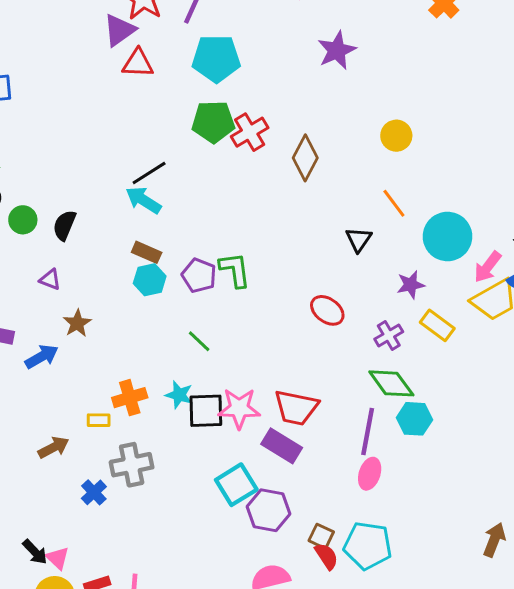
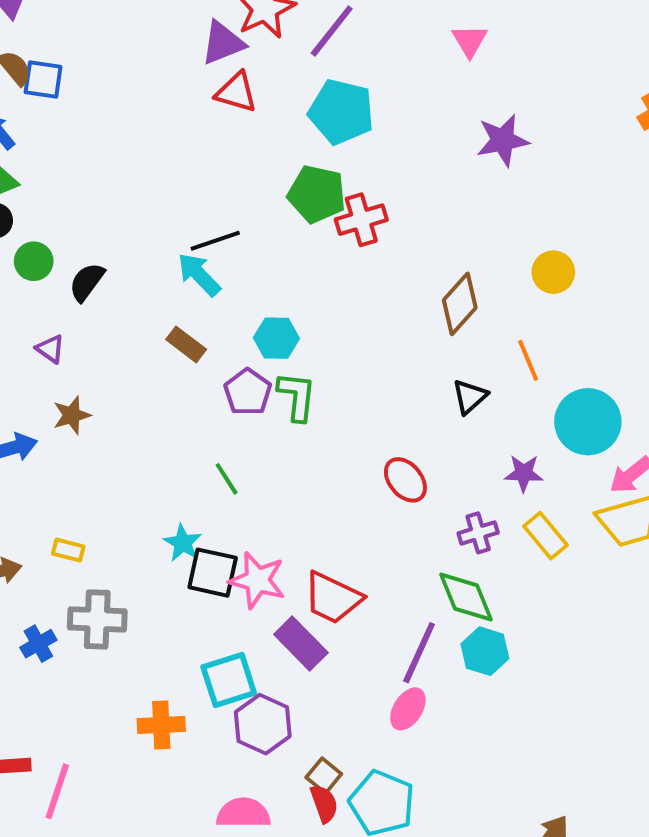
brown diamond: (305, 158) -> (460, 304), moved
cyan hexagon: (150, 280) -> (276, 338), moved
orange cross: (130, 398) -> (161, 725), moved

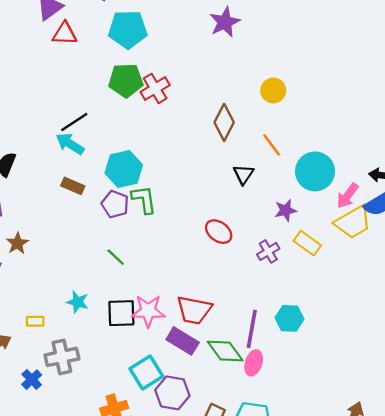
cyan hexagon: (276, 338) -> (124, 169), size x1.4
cyan star: (183, 543) -> (78, 302), moved
green diamond: (466, 597) -> (225, 351), moved

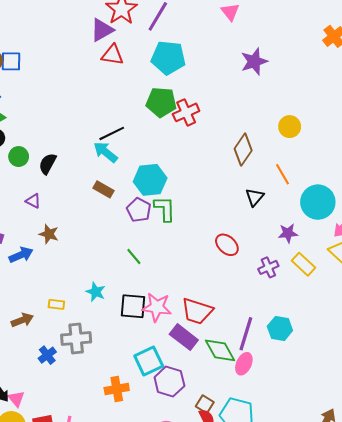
brown star: (17, 243) -> (49, 234), turned -30

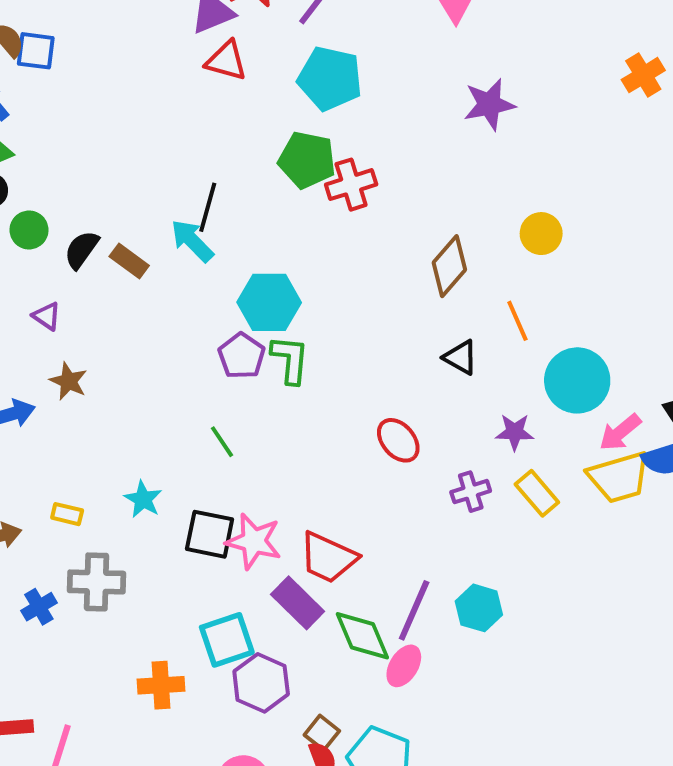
black line: (112, 133) -> (208, 207), turned -55
brown rectangle: (104, 189) -> (129, 261), moved
black triangle: (255, 197) -> (461, 357), turned -48

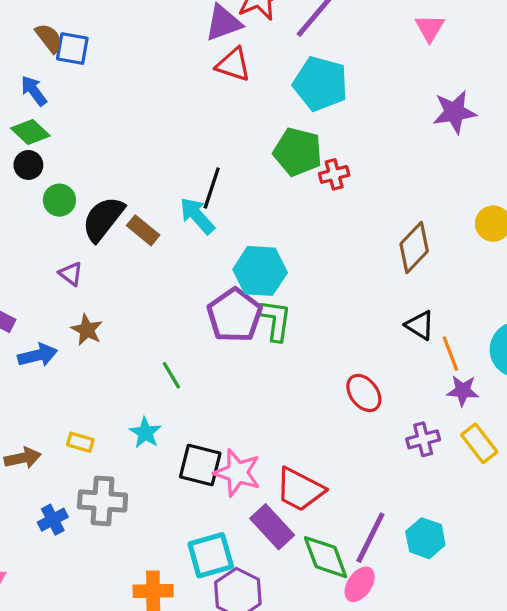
red cross: (351, 185) -> (334, 174), size x0.7
black semicircle: (82, 250) -> (103, 219), size x1.4
orange line: (517, 321) -> (450, 354), moved
purple pentagon: (242, 356) -> (234, 315), size x1.4
green line: (222, 442) -> (171, 375), moved

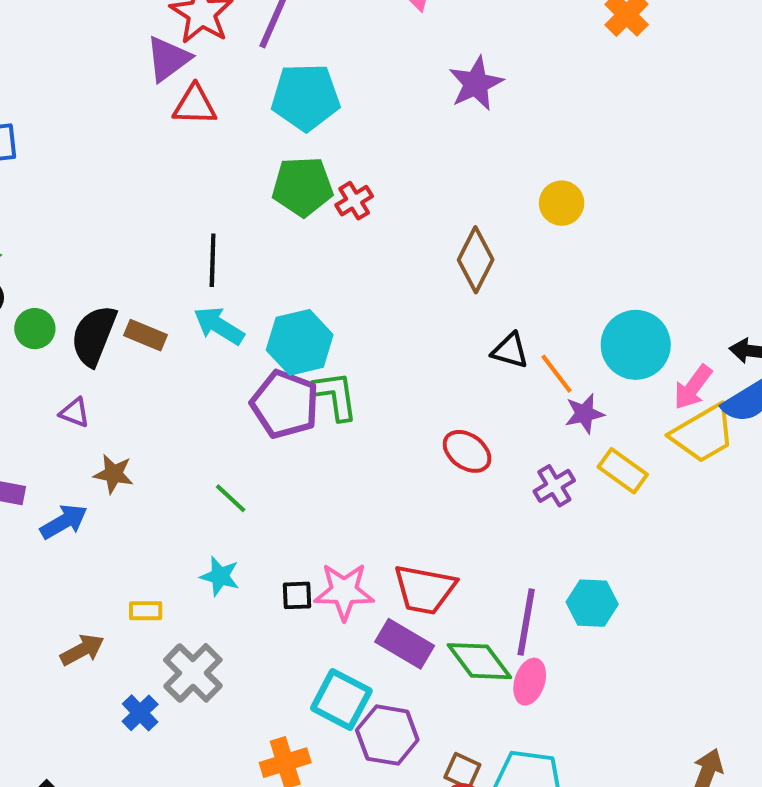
cyan arrow: (197, 216) -> (219, 326), moved
black square: (200, 465) -> (297, 595), size x0.6
gray cross: (103, 501) -> (193, 673), turned -33
cyan square: (211, 555) -> (341, 700), turned -30

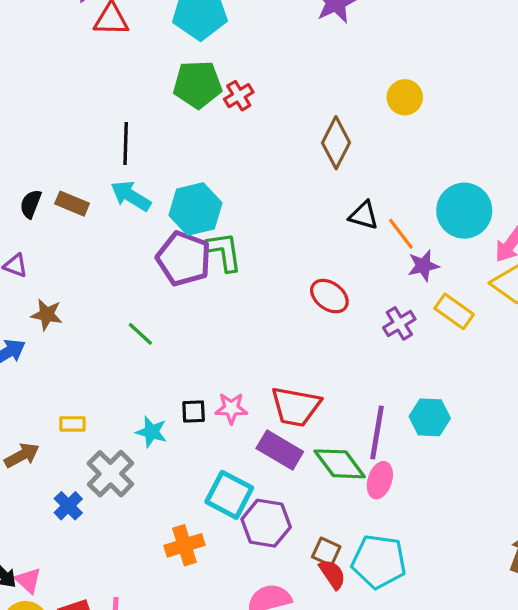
black semicircle: (94, 336) -> (31, 204), size x0.6
cyan star: (220, 576) -> (151, 432), moved
pink star: (344, 591) -> (231, 408), size x0.7

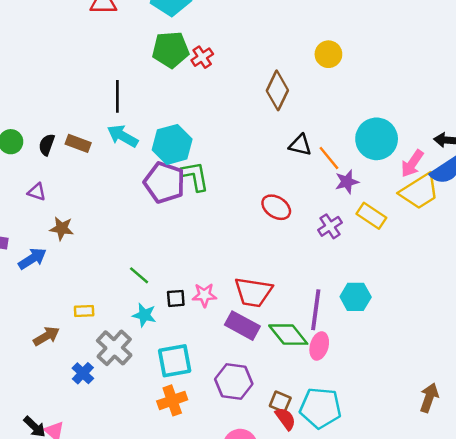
green line: (140, 334) -> (139, 275), moved
cyan square: (229, 495) -> (175, 361), moved, turned -36

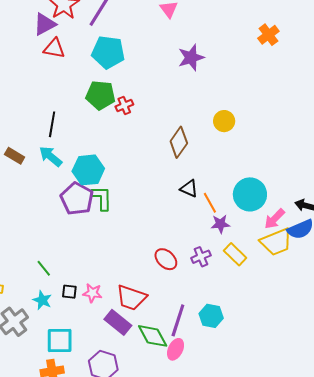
red ellipse: (276, 207) -> (166, 259), moved

